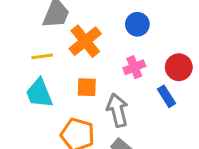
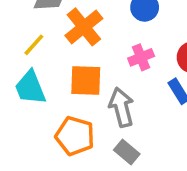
yellow line: (42, 56) -> (34, 45), turned -40
orange square: (87, 87) -> (86, 81), size x1.4

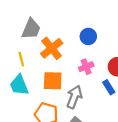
yellow line: (34, 45) -> (21, 59), turned -56
gray arrow: (121, 107) -> (74, 97), turned 35

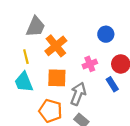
blue circle: (88, 36) -> (106, 34), moved

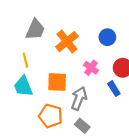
orange cross: (56, 46) -> (67, 42), moved
pink cross: (90, 64) -> (91, 68), turned -32

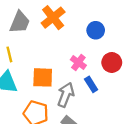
orange cross: (67, 42) -> (53, 18), moved
blue rectangle: (114, 89) -> (91, 84), moved

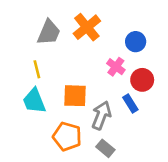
pink cross: (78, 62) -> (116, 67), moved
red circle: (112, 62) -> (142, 80), moved

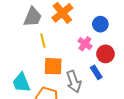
yellow line: (37, 69) -> (43, 41), moved
cyan trapezoid: (34, 101) -> (21, 83), moved
gray arrow: (101, 115) -> (74, 82), turned 140

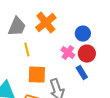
red circle: (106, 54) -> (87, 54), moved
blue rectangle: (96, 72) -> (82, 73), moved

